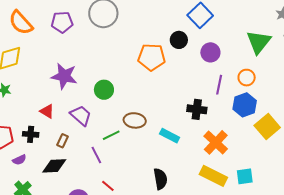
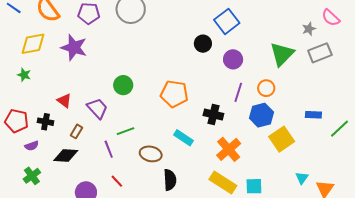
orange pentagon: (152, 57) -> (174, 94), moved
purple star: (64, 76) -> (74, 47), moved
brown ellipse: (135, 120) -> (151, 154), moved

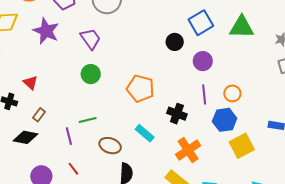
green triangle: (282, 54) -> (242, 27), moved, turned 40
purple line: (238, 92) -> (204, 94), turned -30
purple trapezoid: (97, 108) -> (90, 39), moved

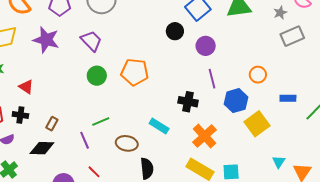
red triangle: (30, 83) -> (26, 87), moved
orange pentagon: (140, 89) -> (135, 72), moved
orange circle: (232, 93) -> (258, 75), moved

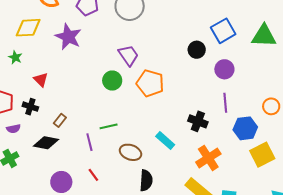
purple trapezoid: (91, 41) -> (128, 55), moved

